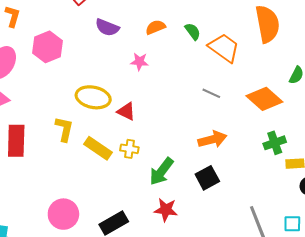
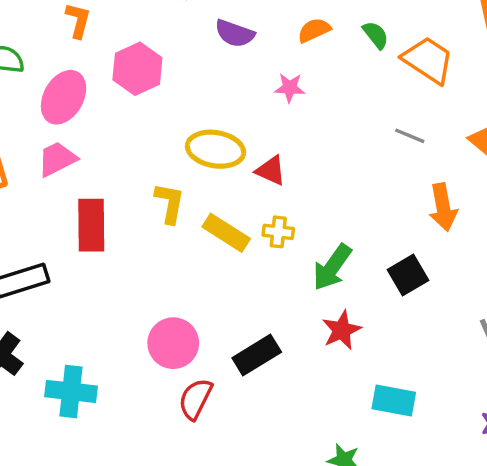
orange arrow: (212, 139) -> (443, 207), moved, turned 96
red star: (166, 210) -> (342, 330), turned -30

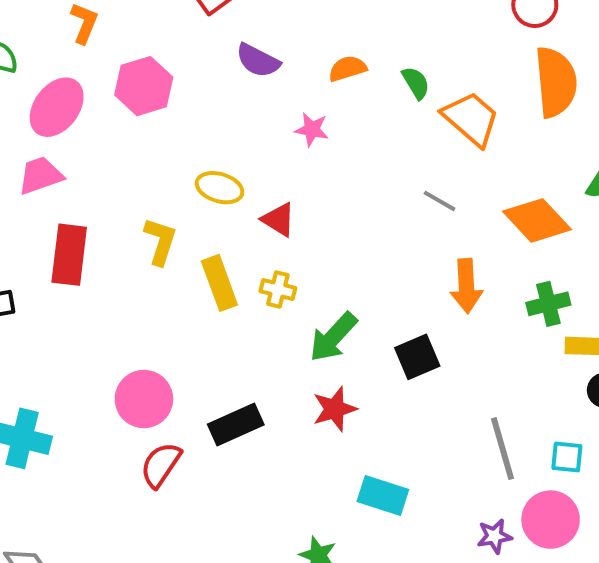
yellow ellipse: (215, 149) -> (220, 188), size x0.7
yellow rectangle: (226, 233) -> (219, 283), turned 30

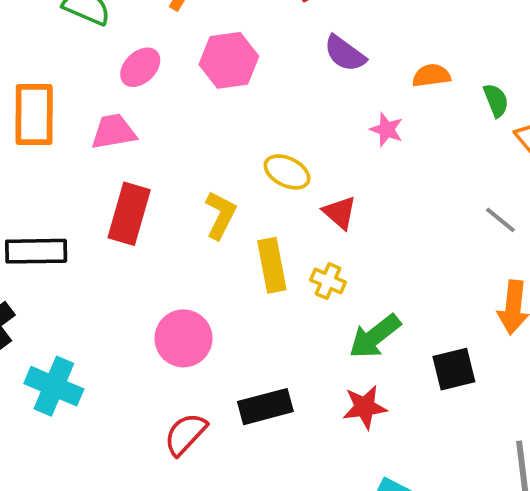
pink ellipse: (57, 107) -> (140, 67), size x0.7
pink circle: (144, 399) -> (183, 338), moved

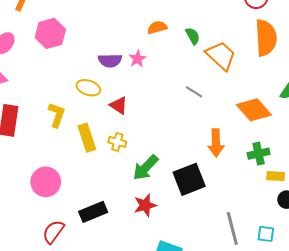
purple semicircle: (345, 54) -> (110, 60), moved, turned -30
pink star: (387, 130) -> (138, 59), turned 30
gray line: (500, 220) -> (194, 92), moved
black square: (454, 369) -> (189, 179), size x1.4

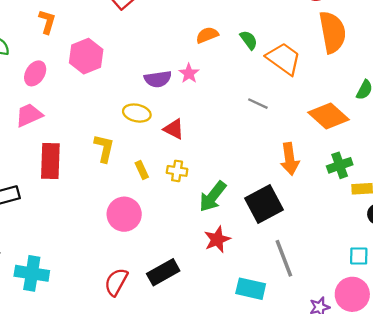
yellow rectangle: (87, 138) -> (142, 170), size x0.6
pink circle: (46, 182) -> (124, 214), moved
black rectangle: (93, 212) -> (163, 272), moved
gray line: (232, 229) -> (284, 258), moved

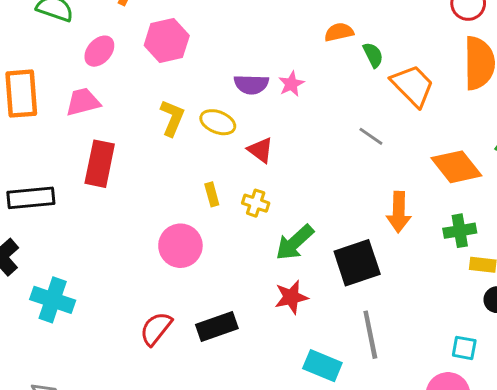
orange semicircle: (207, 35) -> (339, 32), moved
yellow L-shape: (104, 148) -> (172, 118), moved

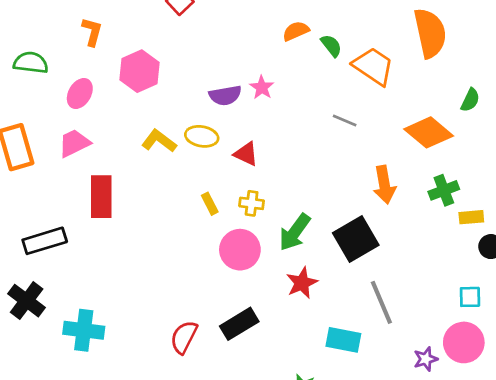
yellow L-shape: (172, 118) -> (159, 141), turned -64
pink circle: (180, 246) -> (240, 250), moved

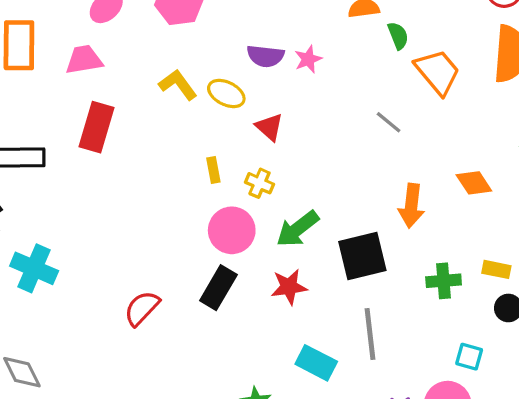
orange diamond: (429, 132) -> (474, 183), moved, size x0.7
green cross: (444, 190) -> (444, 281), moved
black rectangle: (239, 324) -> (218, 288), moved, turned -45

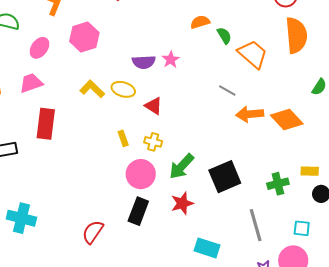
orange diamond: (474, 183) -> (287, 120), size x1.4
orange arrow: (411, 206) -> (250, 114), moved, turned 88
gray line: (370, 334) -> (256, 225), moved

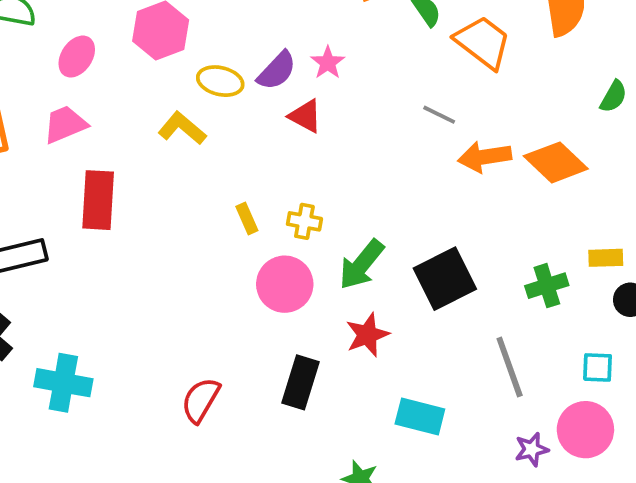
purple semicircle: (144, 62) -> (277, 71), turned -40
yellow ellipse: (123, 89) -> (220, 81), moved
red triangle: (154, 106) -> (305, 116), moved
black rectangle: (138, 211) -> (300, 382), moved

